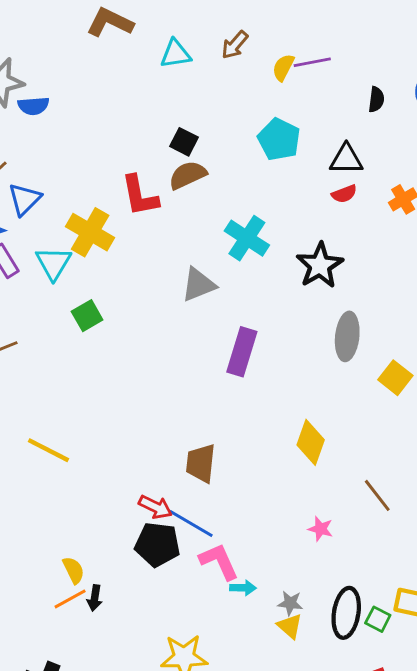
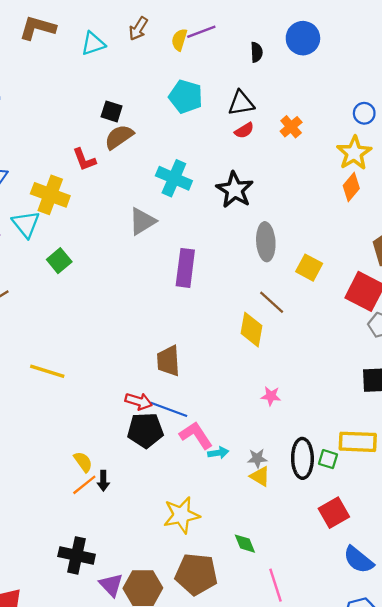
red L-shape: (140, 196) -> (84, 160), size x0.7
brown line: (377, 495) -> (272, 302), moved

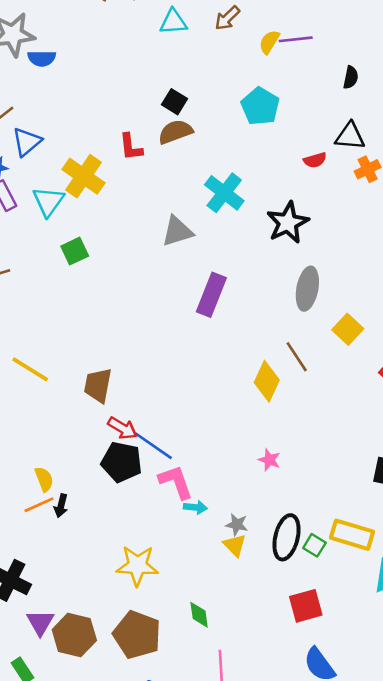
black triangle: (241, 103) -> (350, 136), moved
brown trapezoid: (168, 361) -> (98, 385), moved

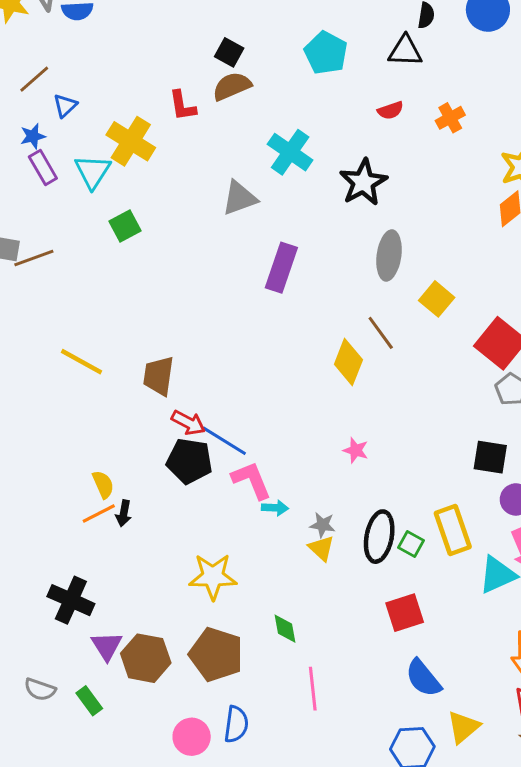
black triangle: (350, 136) -> (405, 51), moved
blue triangle: (27, 142) -> (65, 106), size x0.7
yellow rectangle: (352, 535) -> (453, 530), turned 57

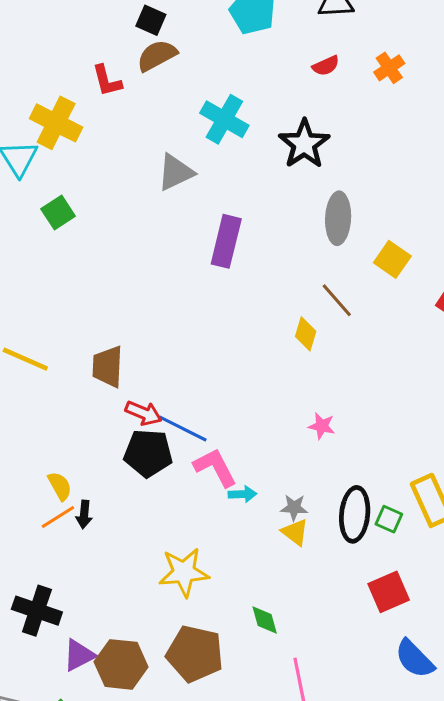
yellow diamond: (348, 362) -> (306, 334), size x0.7
purple triangle: (107, 646) -> (79, 655), turned 40

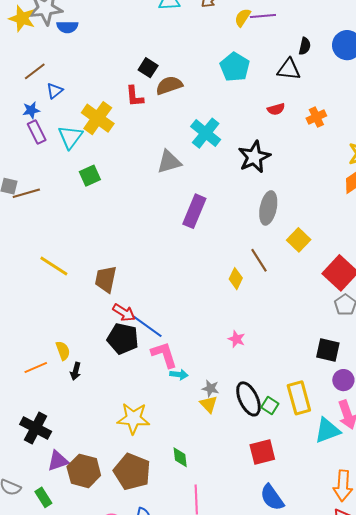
black square: (151, 20) -> (148, 68), moved
black ellipse: (355, 514) -> (249, 399), turned -40
orange line: (58, 517) -> (36, 368), moved

